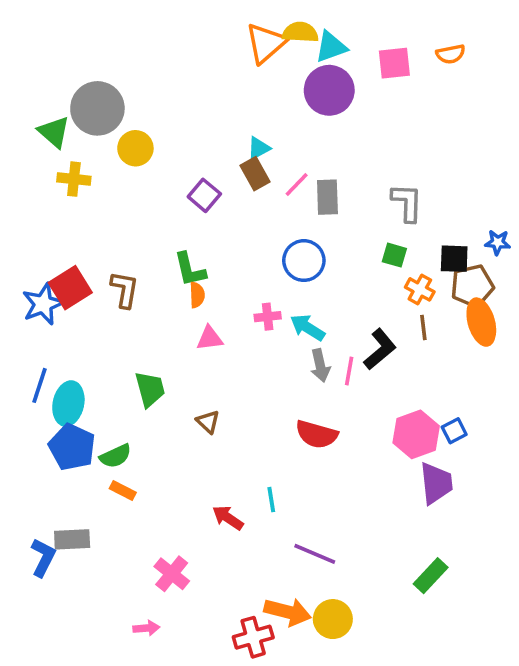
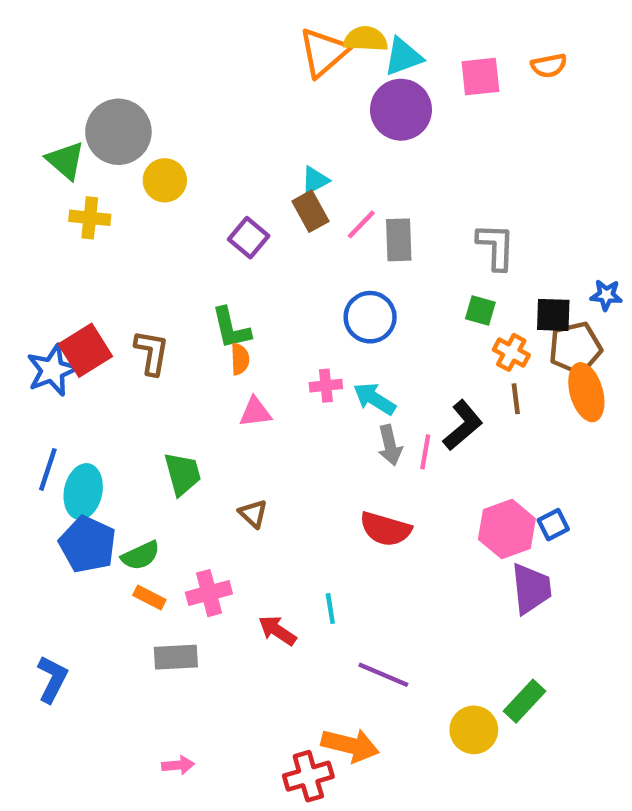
gray rectangle: (72, 539) -> (176, 657), moved
pink cross: (172, 574) -> (209, 593), moved, turned 36
yellow circle: (333, 619) -> (474, 730), moved

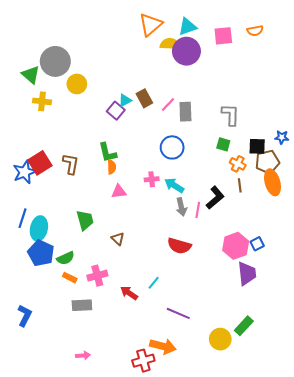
yellow semicircle: (366, 39) -> (170, 44), moved
cyan triangle: (315, 180) -> (125, 100), moved
cyan line: (330, 608) -> (154, 283), turned 48

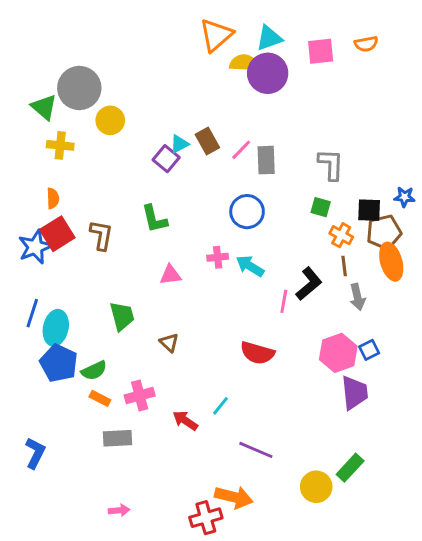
orange semicircle: (112, 167) -> (53, 198), moved
gray arrow: (181, 207) -> (357, 297), moved

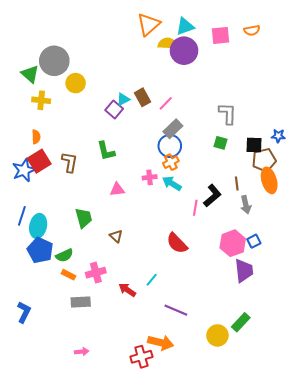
gray rectangle: (266, 160) -> (173, 129), moved, turned 48
orange cross: (341, 235) -> (171, 162), moved, turned 35
red semicircle: (257, 353) -> (177, 243), turned 30

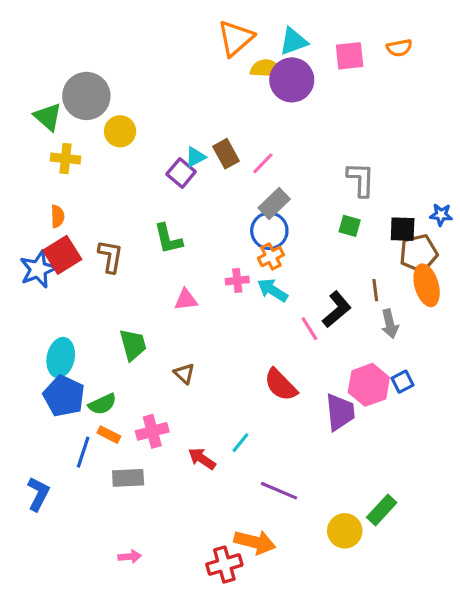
pink line: (195, 208) -> (309, 329), turned -42
blue line: (22, 216) -> (83, 452), moved
purple trapezoid: (244, 271) -> (340, 412), moved

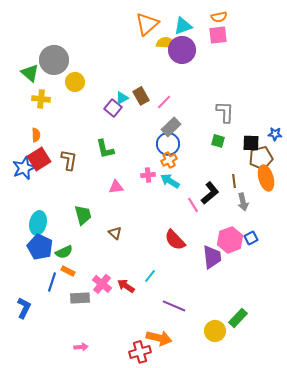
orange semicircle: (399, 48) -> (219, 17), moved
pink cross: (152, 431) -> (102, 284), moved, turned -36

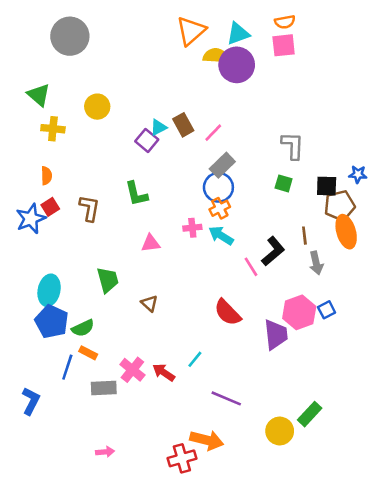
gray circle: (54, 60) -> (70, 36), moved
red square: (39, 159) -> (50, 207), size x0.6

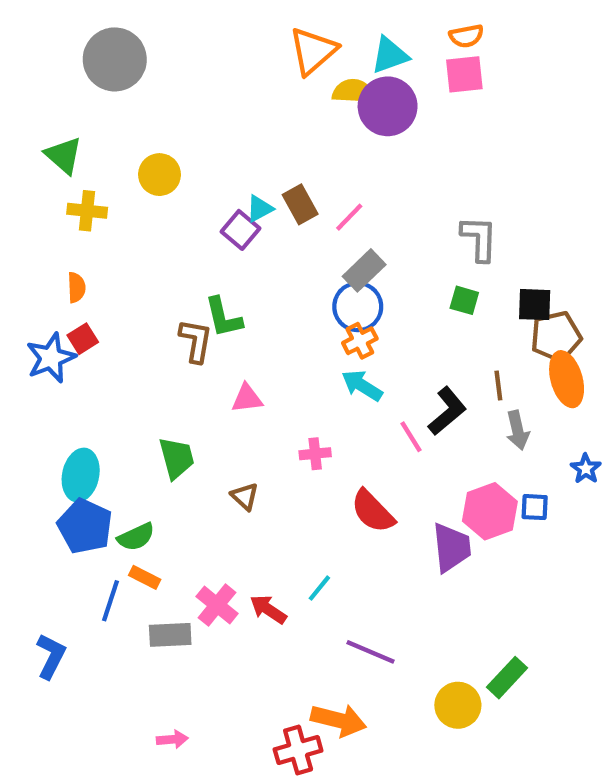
blue star: (358, 174) -> (586, 469), moved, turned 30
brown L-shape: (89, 208) -> (196, 341), moved
pink cross: (192, 228) -> (315, 454), moved
blue square: (327, 310) -> (535, 507), turned 30

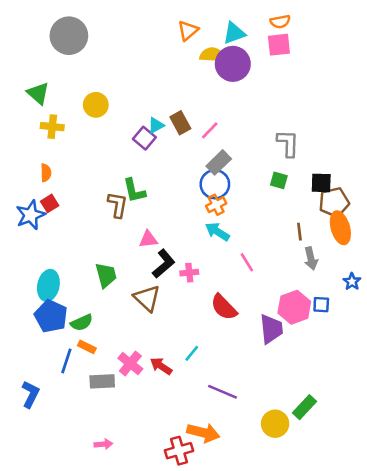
orange triangle: (313, 51) -> (188, 31), size x0.7
black L-shape: (447, 411) -> (164, 264), moved
brown triangle: (245, 496) -> (147, 298), size x1.6

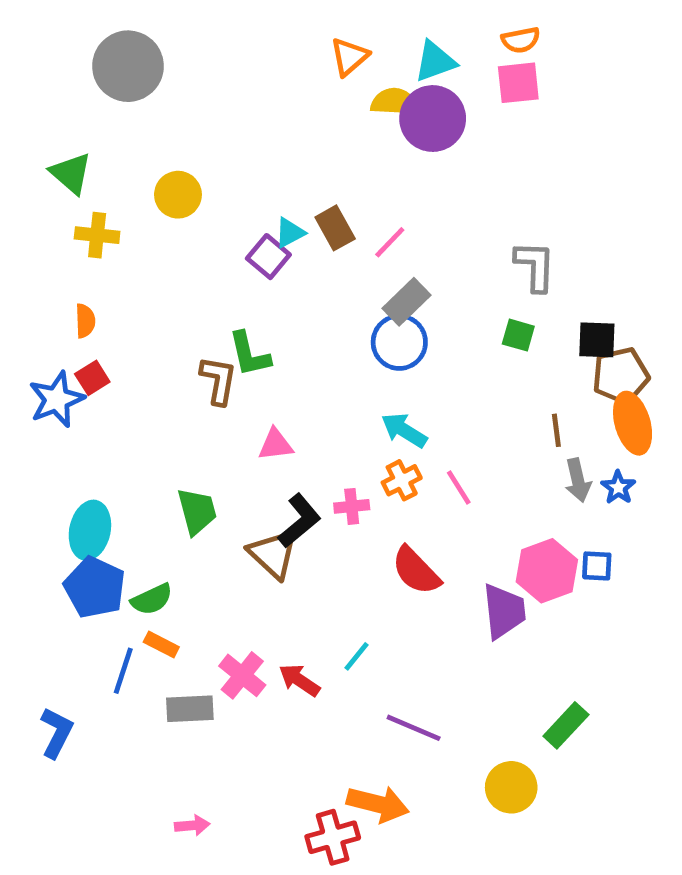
orange cross: (216, 205) -> (402, 480), moved
black L-shape: (164, 264) -> (299, 521), moved
blue star: (352, 282) -> (618, 487), moved
green rectangle: (305, 407) -> (566, 725), moved

